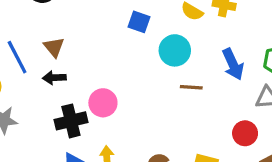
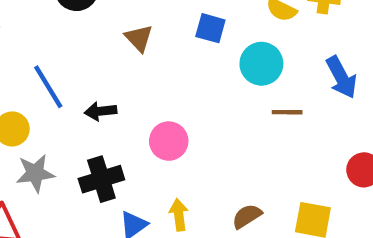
brown triangle: (54, 47) -> (139, 38), moved
black cross: (71, 121) -> (101, 179), moved

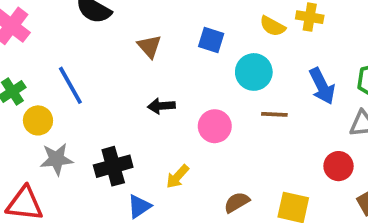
black arrow: (101, 111) -> (161, 106), moved
pink circle: (169, 141) -> (215, 126), moved
yellow arrow: (179, 215) -> (177, 177), moved, turned -132

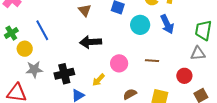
blue arrow: (322, 86) -> (167, 24), moved
black arrow: (161, 106) -> (91, 42), size x1.5
brown line: (274, 114) -> (152, 61), moved
pink circle: (215, 126) -> (119, 63), moved

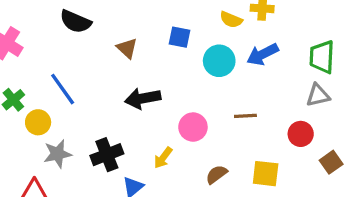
blue arrow: (167, 24) -> (262, 54), turned 96

